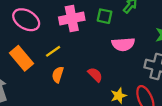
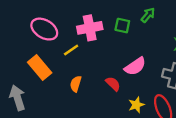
pink semicircle: (123, 44) -> (135, 66), moved, turned -30
yellow line: (53, 51) -> (71, 50), moved

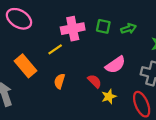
green arrow: (148, 15) -> (128, 29), moved, turned 32
pink ellipse: (44, 29) -> (19, 19), moved
yellow star: (136, 105) -> (109, 97), moved

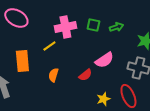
orange rectangle: (26, 66) -> (22, 61), turned 35
red semicircle: (95, 81) -> (85, 75), turned 96
yellow star: (109, 97) -> (103, 99), moved

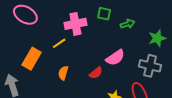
green square: (93, 25) -> (104, 14), moved
orange rectangle: (22, 61) -> (32, 59), turned 35

